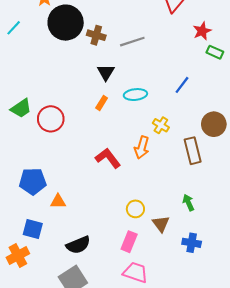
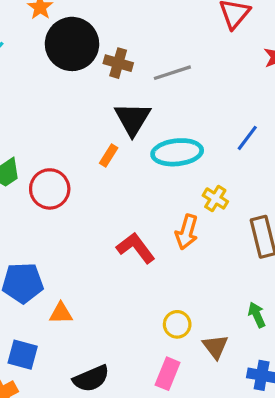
black triangle: (106, 72) -> (133, 119), size x1.4
cyan ellipse: (135, 95) -> (177, 152), size x1.4
orange rectangle: (102, 103) -> (109, 155), moved

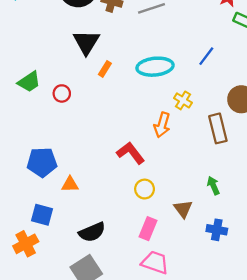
black triangle: (133, 119) -> (86, 42), moved
red circle: (50, 189) -> (62, 93), size x0.6
red L-shape: (136, 248) -> (131, 153), moved
yellow circle: (177, 324) -> (145, 189), moved

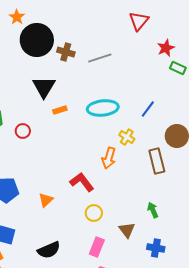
blue line: (206, 56) -> (148, 109), moved
orange rectangle: (105, 69) -> (60, 110), turned 40
orange triangle: (70, 184) -> (46, 200), moved, turned -42

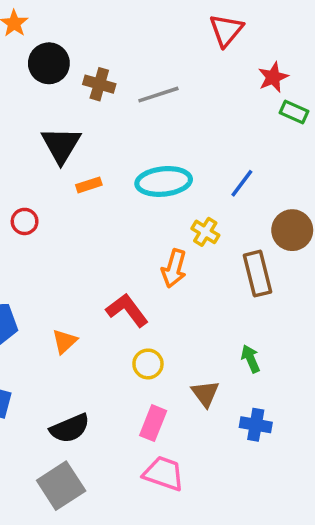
black circle: (37, 40) -> (49, 63), size x0.7

